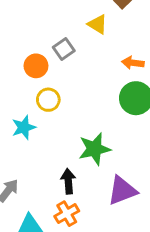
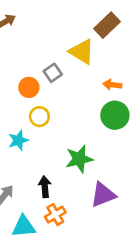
yellow triangle: (98, 24) -> (82, 52), size x1.5
black arrow: (68, 181) -> (45, 187), moved

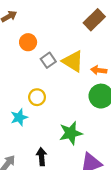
yellow triangle: (82, 52) -> (73, 61), moved
orange circle: (29, 87) -> (28, 42), moved

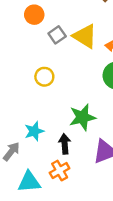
cyan star: (19, 117) -> (34, 131), moved
black arrow: (42, 157) -> (65, 144), moved

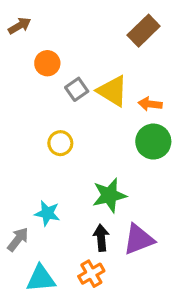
cyan star: (34, 131) -> (47, 213), turned 30
black arrow: (65, 144) -> (101, 238), moved
orange cross: (60, 170) -> (91, 274), moved

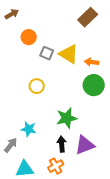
gray square: (77, 89) -> (47, 53), turned -32

